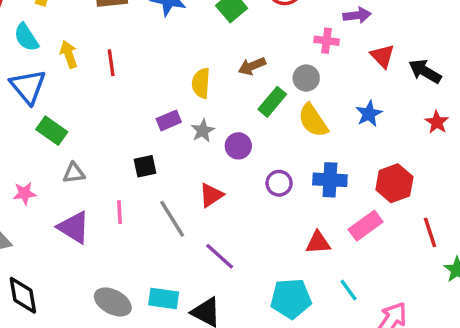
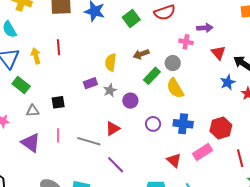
yellow arrow: (69, 54) -> (36, 56), moved
blue star: (369, 114) -> (228, 82), moved
black square: (145, 166) -> (58, 102), moved
gray line: (172, 219) -> (89, 141), turned -45
red triangle: (318, 243) -> (174, 160), turned 42

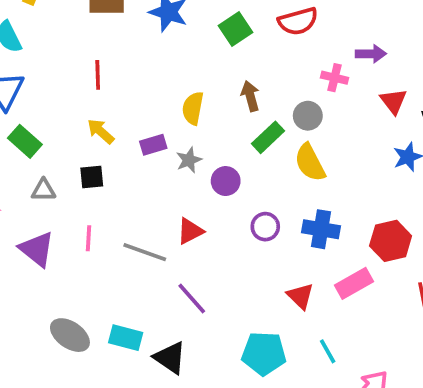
brown arrow: (141, 54) -> (250, 96), turned 91
yellow arrow: (36, 56) -> (101, 131), moved, turned -35

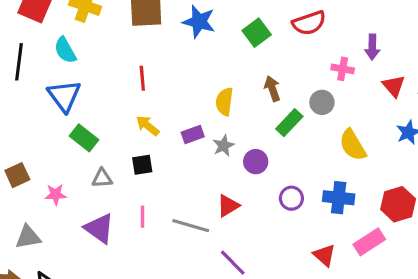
purple arrow: (371, 54) -> (372, 47), turned 95
yellow semicircle: (310, 163) -> (353, 145), moved

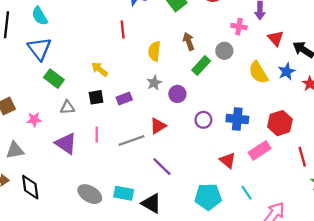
red line: (142, 78) -> (123, 30), moved
purple rectangle: (193, 134) -> (124, 98), moved
yellow semicircle: (353, 145) -> (258, 73), moved
gray line: (191, 226) -> (131, 141), turned -35

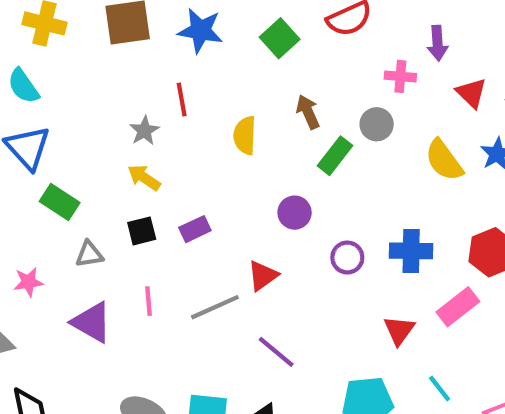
gray star: (154, 83) -> (144, 131), moved
red triangle: (228, 160) -> (399, 330), turned 30

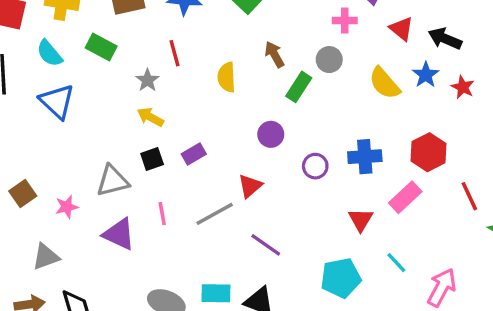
green rectangle: (60, 202) -> (101, 47), moved
gray triangle: (89, 254) -> (112, 181), size x1.5

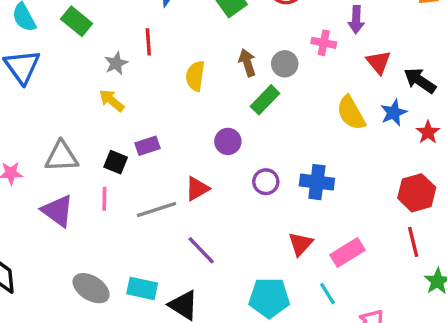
gray circle: (329, 60) -> (285, 64), moved
red hexagon: (428, 152) -> (417, 193), moved
black square: (152, 159) -> (116, 162), moved, turned 30
pink rectangle: (405, 197) -> (348, 252), moved

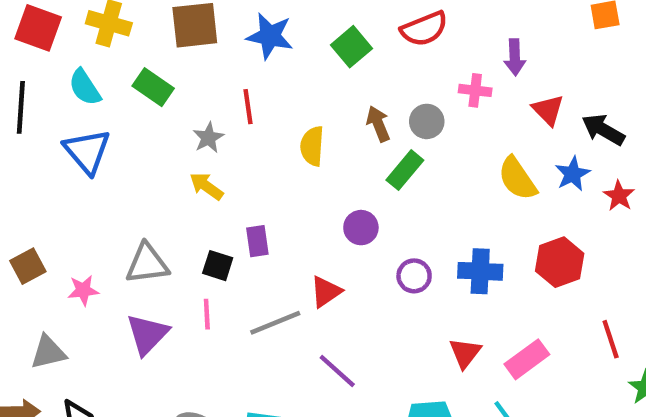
purple rectangle: (148, 146) -> (257, 241), turned -75
red hexagon: (417, 193) -> (560, 262), moved
purple triangle: (58, 211) -> (147, 334), turned 42

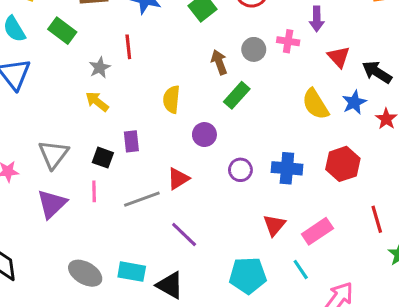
gray circle: (427, 121) -> (254, 49), moved
yellow semicircle: (312, 146) -> (171, 99), moved
gray triangle: (147, 264) -> (53, 154), turned -48

